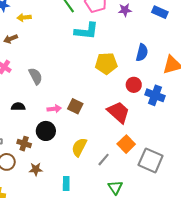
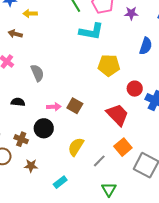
brown arrow: (11, 39) -> (15, 34), turned 32
blue semicircle: (142, 53) -> (146, 46), moved
cyan rectangle: (66, 183) -> (60, 182), turned 48

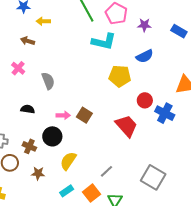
blue semicircle: (146, 46) -> (145, 56), moved, turned 42
yellow semicircle: (76, 147) -> (68, 161), moved
orange square: (123, 147) -> (92, 193), moved

